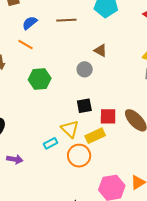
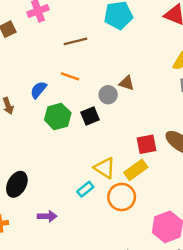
blue semicircle: (30, 23) -> (38, 90), moved
orange line: (25, 45) -> (70, 76), moved
brown triangle: (100, 50) -> (127, 83), moved
black square: (84, 106) -> (90, 116), moved

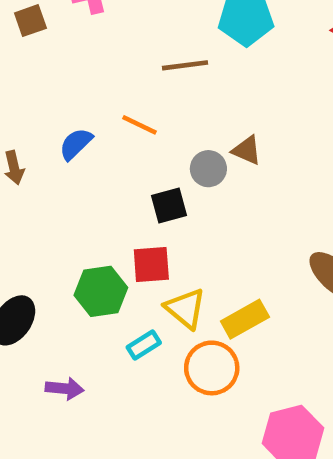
brown line: (75, 41) -> (185, 65), moved
green hexagon: (58, 116) -> (101, 291), moved
red square: (146, 144) -> (151, 265), moved

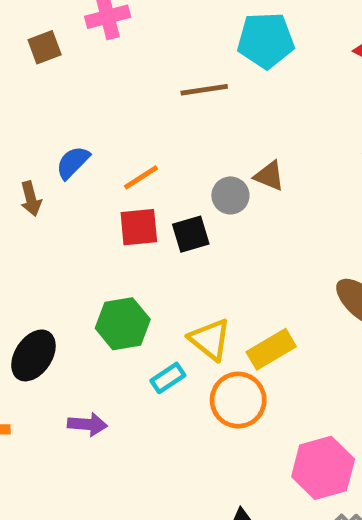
orange line: (139, 125) -> (141, 177), moved, turned -57
blue semicircle: (76, 144) -> (73, 162), moved
red square: (151, 265) -> (139, 227), moved

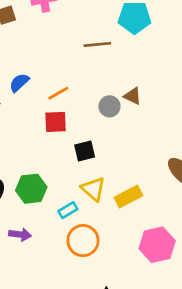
black square: (191, 234) -> (85, 151), moved
green hexagon: (123, 324) -> (31, 189), moved
orange circle: (238, 400) -> (83, 241), moved
pink hexagon: (323, 468) -> (157, 245), moved

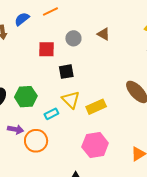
orange line: (58, 93) -> (50, 11), moved
gray circle: (109, 106) -> (73, 38), moved
orange circle: (83, 241) -> (36, 141), moved
pink hexagon: (157, 245) -> (95, 145), moved

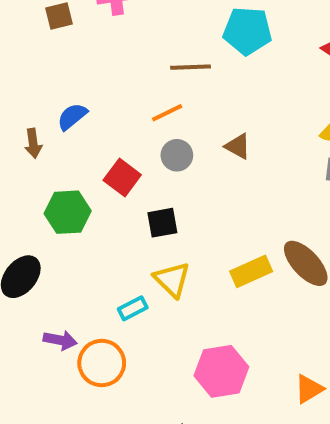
orange line: (50, 11) -> (167, 113), moved
red square: (46, 49) -> (122, 178), turned 36
green hexagon: (26, 97) -> (68, 212), moved
yellow rectangle: (96, 107) -> (251, 271), moved

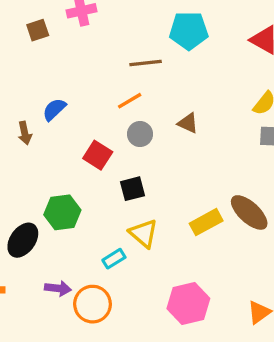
green hexagon: (68, 212) -> (62, 212), moved

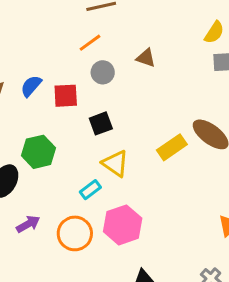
blue semicircle: (54, 109) -> (31, 86), moved
red square: (98, 155) -> (66, 96), turned -30
purple arrow: (58, 288) -> (28, 224), moved, turned -30
pink hexagon: (188, 304) -> (123, 225), moved

